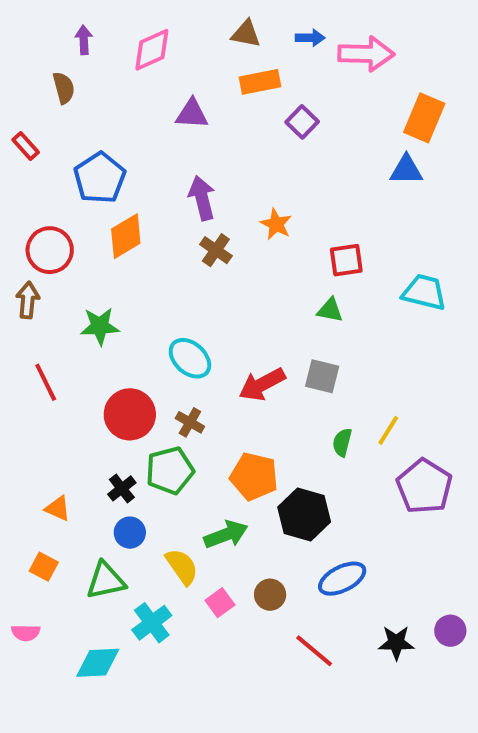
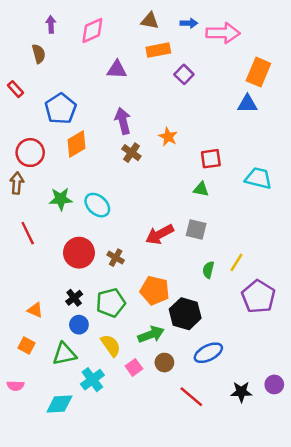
cyan ellipse: (190, 358) -> (97, 205), moved
green pentagon: (170, 470) -> (111, 303), moved
green arrow: (226, 535) -> (151, 334), moved

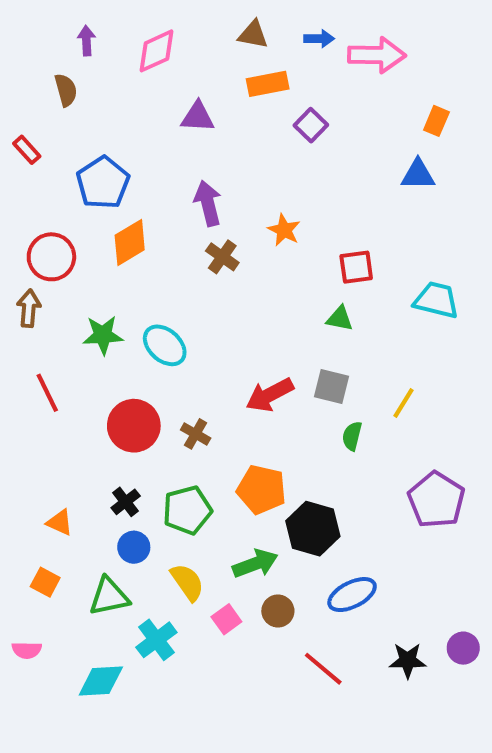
orange rectangle: (258, 72) -> (436, 121), size x0.6
yellow line: (236, 262) -> (404, 403), moved
green semicircle: (208, 270) -> (352, 436), moved

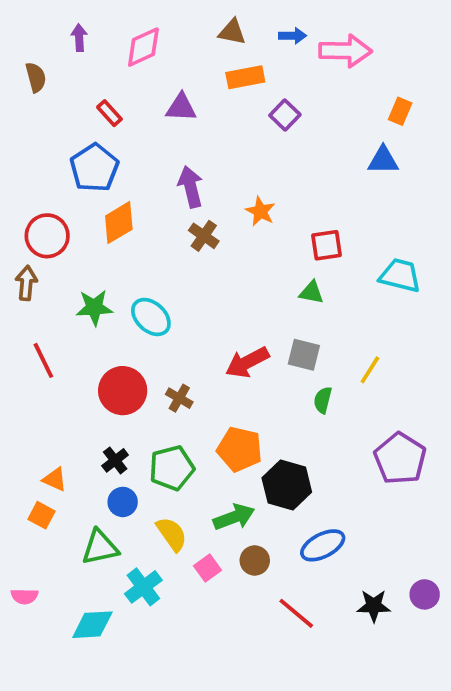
brown semicircle: (66, 90) -> (36, 77), moved
red rectangle: (27, 150) -> (109, 113), moved
orange square: (45, 582) -> (41, 515), moved

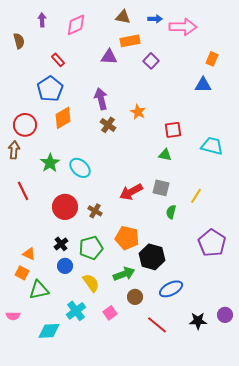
purple triangle: (181, 107) -> (109, 57), moved
green star: (94, 308) -> (50, 163), turned -30
green triangle: (100, 547) -> (39, 290), moved
pink square: (208, 568) -> (110, 313), moved

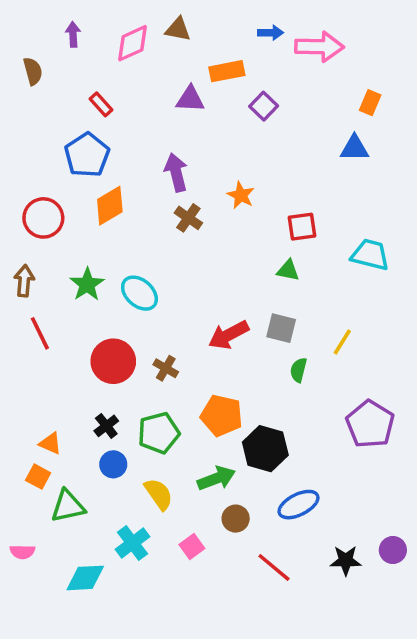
brown triangle: (123, 17) -> (178, 29), moved
brown arrow: (14, 150) -> (24, 281), moved

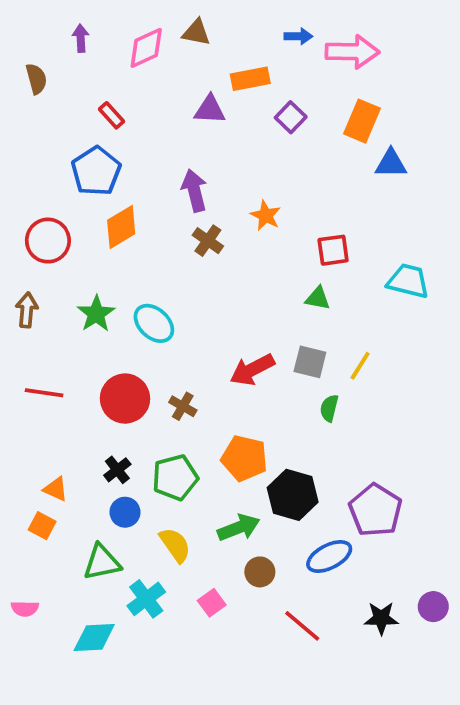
orange rectangle: (370, 103) -> (362, 121), moved, size x1.5
red line: (40, 333) -> (44, 393), moved, turned -56
yellow line: (342, 342) -> (360, 366), moved
purple pentagon: (370, 424) -> (375, 510), moved
green triangle: (68, 506) -> (102, 562), moved

